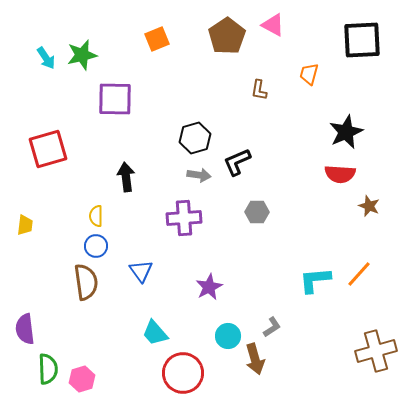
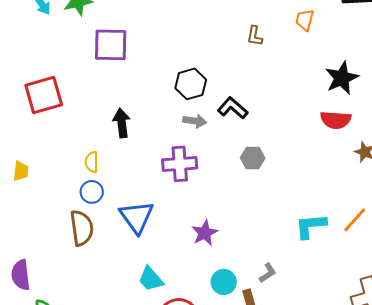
black L-shape: (237, 162) -> (233, 108), turned 64
blue triangle: (141, 271) -> (137, 217), size x1.5

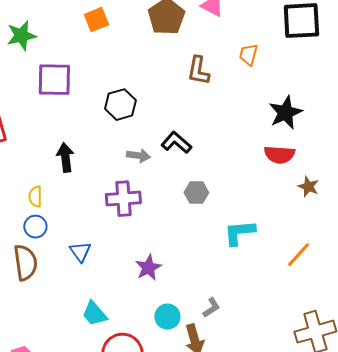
brown L-shape: (255, 36) -> (198, 71), size x1.4
black hexagon: (191, 84) -> (120, 105), moved
blue triangle: (137, 217) -> (80, 252), size x0.6
cyan L-shape: (311, 226) -> (239, 233), moved

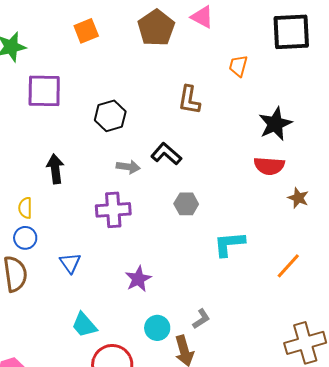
brown L-shape: (198, 71) -> (189, 100), moved

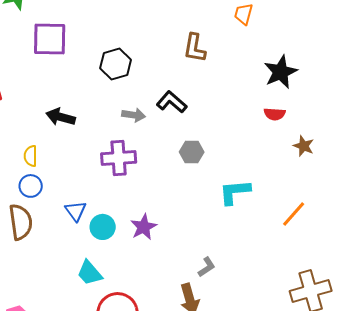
red semicircle: (269, 166) -> (275, 114), size x0.7
black arrow: (55, 169) -> (61, 117), turned -68
cyan circle: (157, 328) -> (103, 227), moved

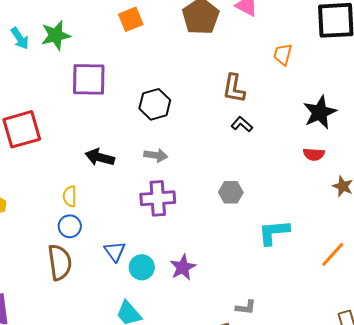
black L-shape: (172, 102) -> (242, 124), moved, size x0.7
gray arrow: (134, 115) -> (156, 155), moved
gray L-shape: (207, 267) -> (246, 307), turned 40

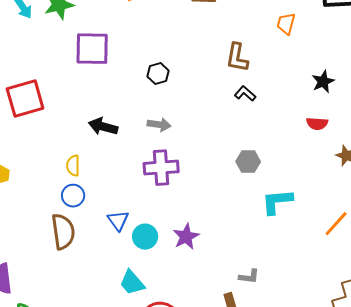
black hexagon: (155, 104) -> (158, 74), size x0.7
black star: (320, 112) -> (323, 82), size x0.7
gray hexagon: (231, 192) -> (248, 162), moved

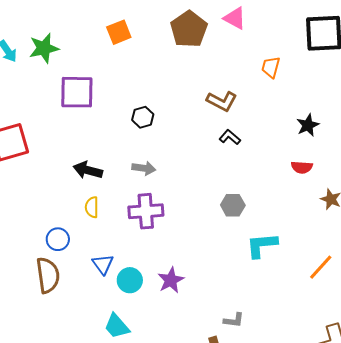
brown L-shape: (237, 58) -> (222, 101), turned -72
yellow semicircle: (73, 166) -> (92, 207), moved

